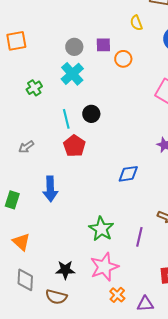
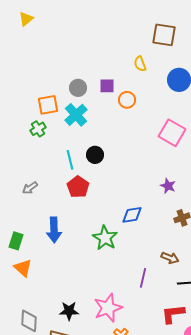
orange square: (16, 41) -> (48, 105), moved
green star: (101, 229) -> (105, 238), moved
orange triangle: (21, 242) -> (23, 268), moved

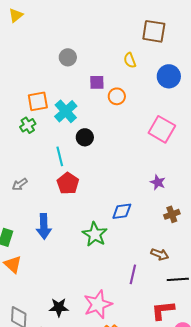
gray circle: (78, 88) -> (68, 57), moved
black circle: (95, 155) -> (85, 137), moved

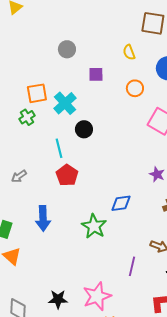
orange circle: (117, 96) -> (135, 88), moved

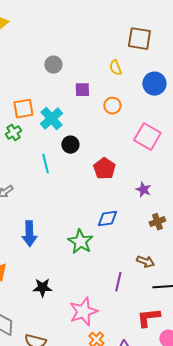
orange circle: (135, 88) -> (112, 106), moved
red pentagon: (67, 175) -> (104, 169), moved
black star: (58, 299) -> (42, 288), moved

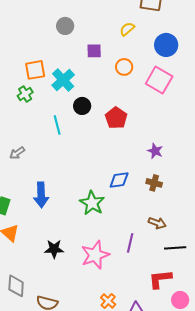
yellow semicircle: (115, 68) -> (127, 29), turned 70
pink square: (147, 137) -> (159, 80), moved
red pentagon: (104, 169) -> (116, 118), moved
brown cross: (157, 222) -> (154, 183), moved, turned 35
pink star: (83, 312) -> (95, 255), moved

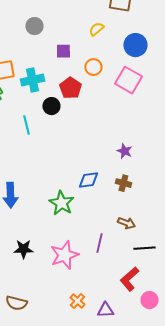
cyan cross: (63, 80) -> (32, 80), turned 30
red pentagon: (116, 118) -> (70, 88), moved
red L-shape: (160, 279) -> (129, 279), turned -35

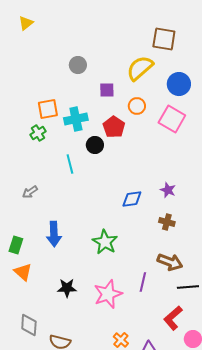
yellow semicircle: (96, 29) -> (140, 68), size x1.8
blue diamond: (88, 180) -> (132, 199), moved
brown arrow: (126, 223) -> (170, 262), size x1.4

